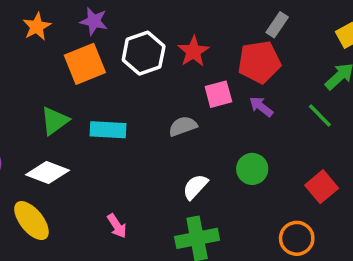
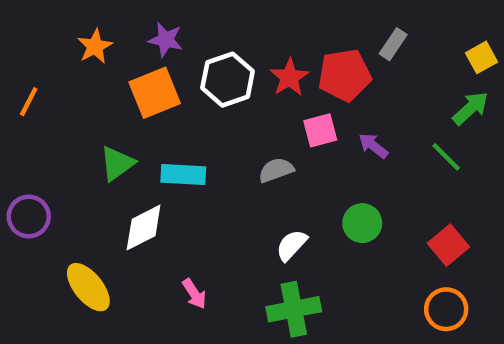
red pentagon: (259, 62) -> (345, 75), moved
white diamond: (47, 172) -> (144, 228), moved, turned -48
orange circle: (297, 238) -> (446, 309), moved

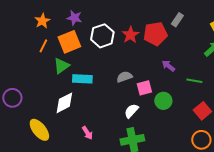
orange line: (29, 102) -> (43, 46), moved
pink square: (320, 130) -> (144, 88), moved
green line: (446, 157) -> (194, 81), moved, turned -35
green triangle: (117, 163) -> (61, 66), moved

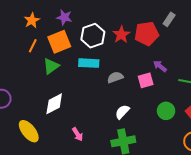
cyan rectangle: (82, 79) -> (89, 63), moved
pink square: (144, 88) -> (146, 80), moved
green circle: (163, 101) -> (166, 111), moved

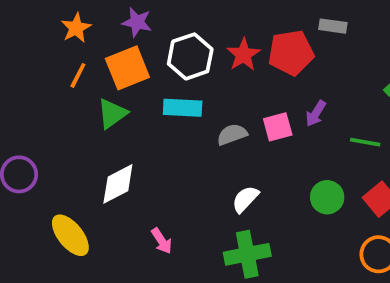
gray rectangle: (169, 19) -> (333, 26), turned 64
purple arrow: (160, 66) -> (316, 114), turned -96
pink square: (146, 80) -> (278, 127), moved

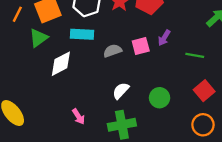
white diamond: (118, 184) -> (61, 64), moved
green circle: (327, 197) -> (160, 98), moved
pink arrow: (162, 241) -> (78, 117), moved

